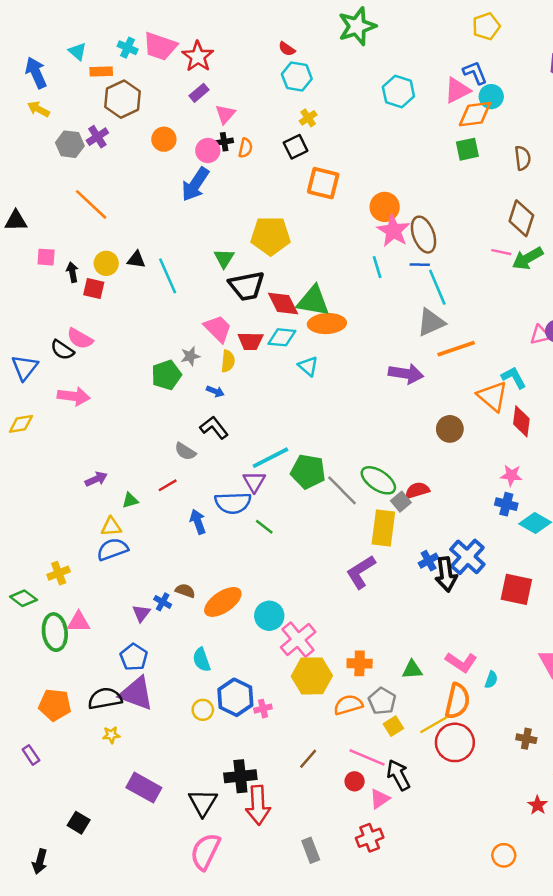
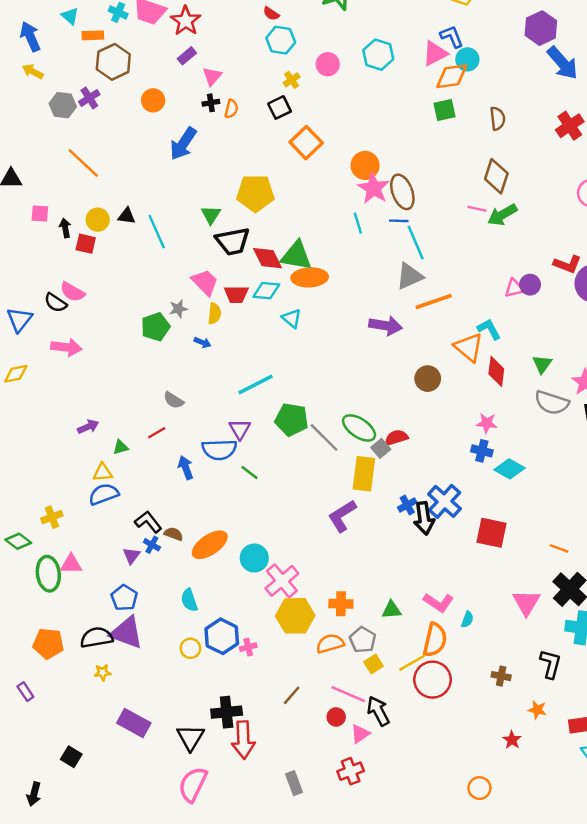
pink circle: (208, 150) -> (328, 64), moved
orange square: (323, 183) -> (306, 143), turned 32
black L-shape: (214, 428) -> (148, 522), moved
cyan line: (271, 458) -> (255, 385), moved

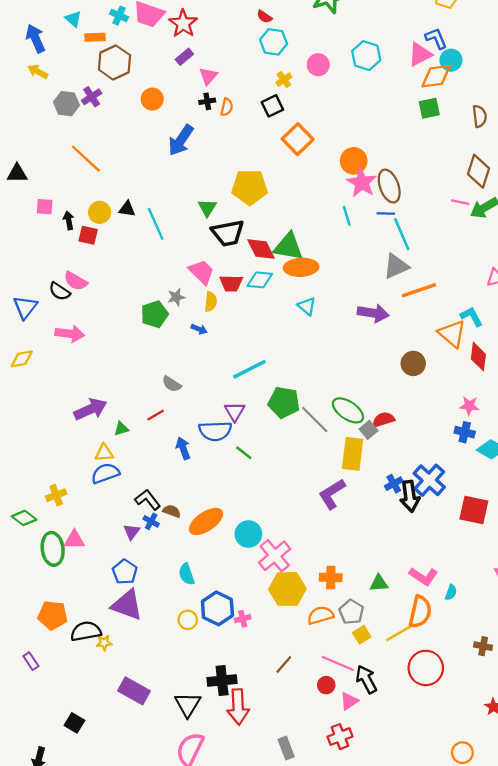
cyan triangle: (292, 318) -> (307, 306), moved
purple arrow: (88, 427) -> (90, 409), size x1.6
black semicircle: (96, 637) -> (86, 631), moved
red circle: (432, 680) -> (426, 668), moved

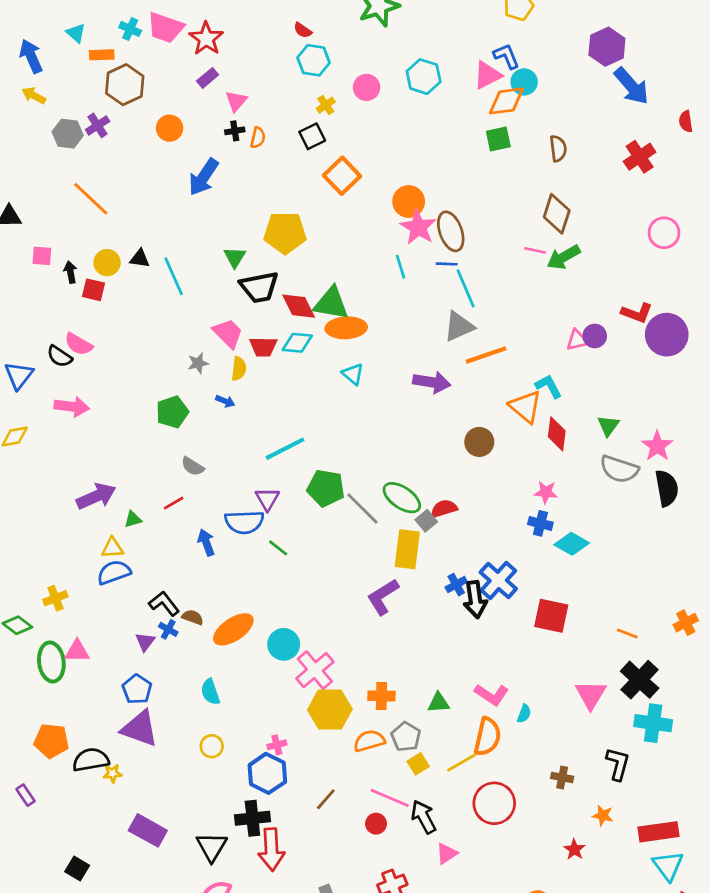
green pentagon: (155, 314) -> (172, 412), moved
blue hexagon: (217, 608) -> (267, 773), moved
pink triangle: (349, 701) -> (447, 854), moved

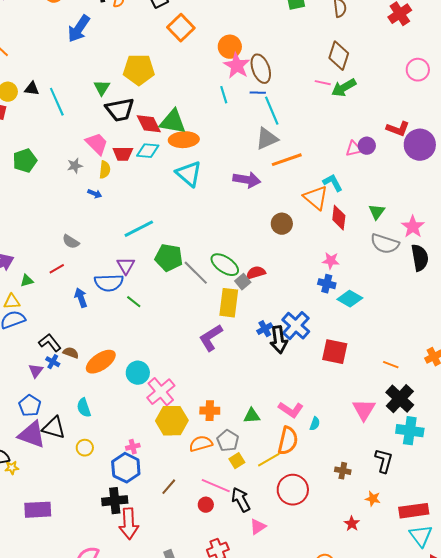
cyan triangle: (353, 374) -> (189, 174), size x1.6
green pentagon: (172, 412) -> (25, 161), moved
purple rectangle: (148, 830) -> (38, 510), turned -32
black triangle: (212, 847) -> (54, 428), moved, turned -45

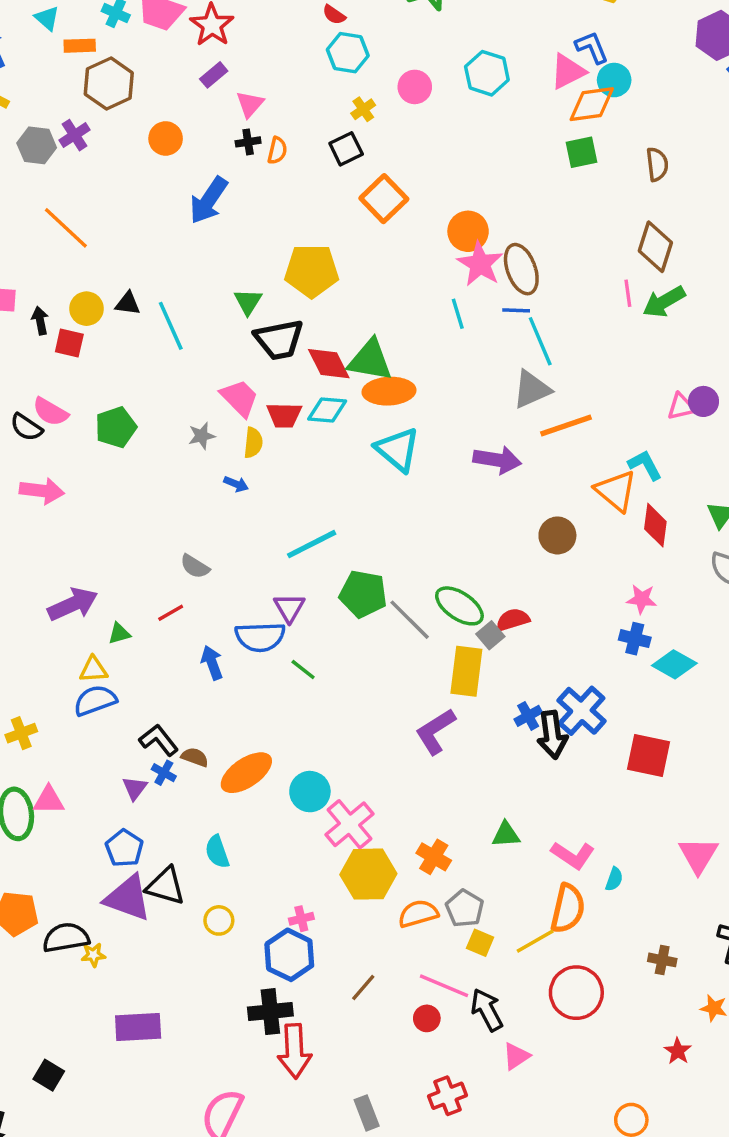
pink line: (323, 83) -> (628, 293), turned 70
orange cross: (210, 411) -> (434, 857), turned 30
green triangle: (252, 416) -> (506, 835), moved
yellow square: (237, 461) -> (480, 943), turned -35

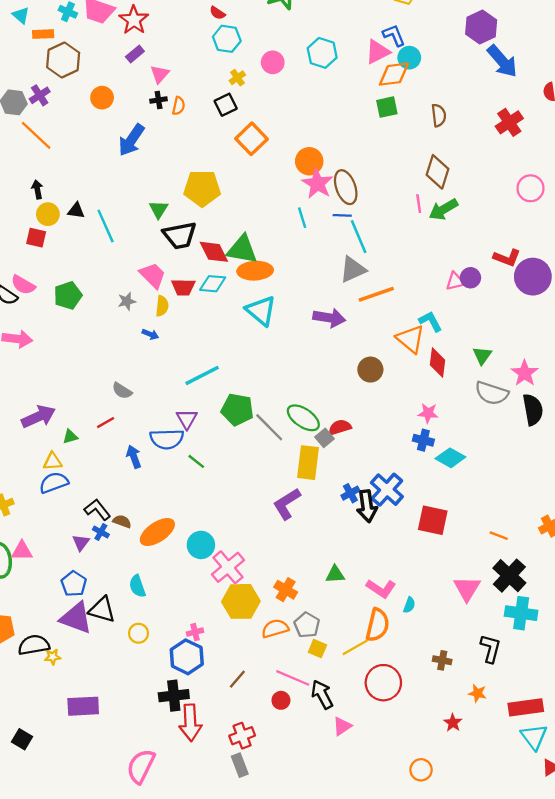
orange line: (66, 228) -> (36, 135), moved
black arrow: (40, 321) -> (37, 189), moved
red cross: (447, 1096) -> (242, 736), moved

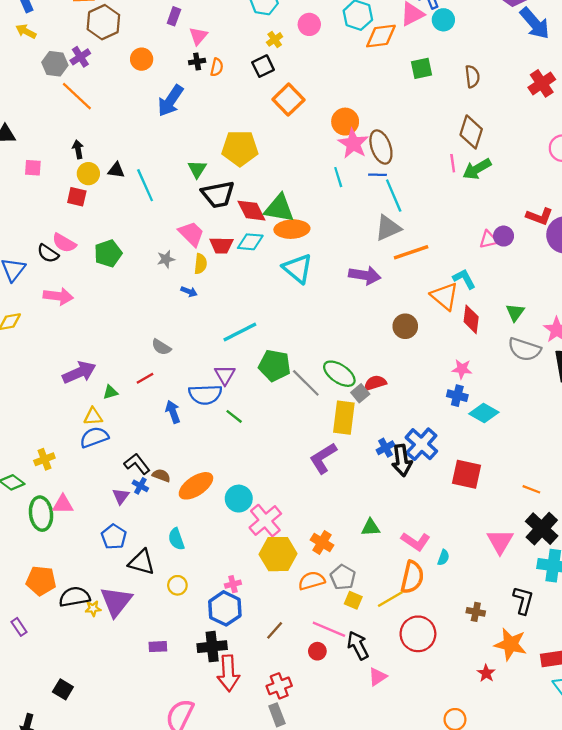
purple rectangle: (135, 54) -> (174, 16), turned -30
orange diamond: (394, 74) -> (381, 36), moved
purple triangle: (76, 618) -> (116, 601), moved, turned 48
orange star: (478, 693) -> (510, 644), size x1.8
purple rectangle: (83, 706) -> (158, 647), moved, size x0.6

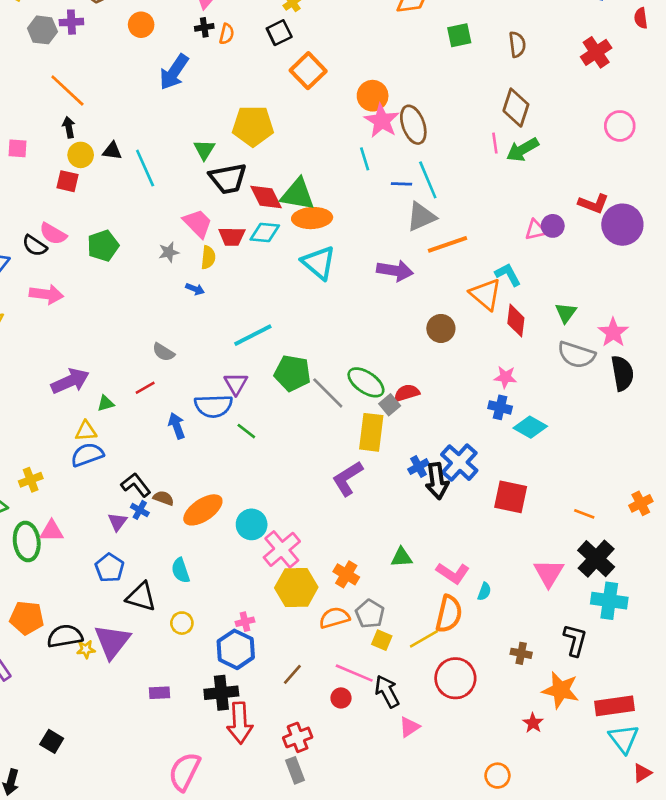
purple cross: (80, 57) -> (71, 22), turned 30
orange line: (77, 96) -> (67, 90), moved
blue line: (378, 175) -> (401, 184), moved

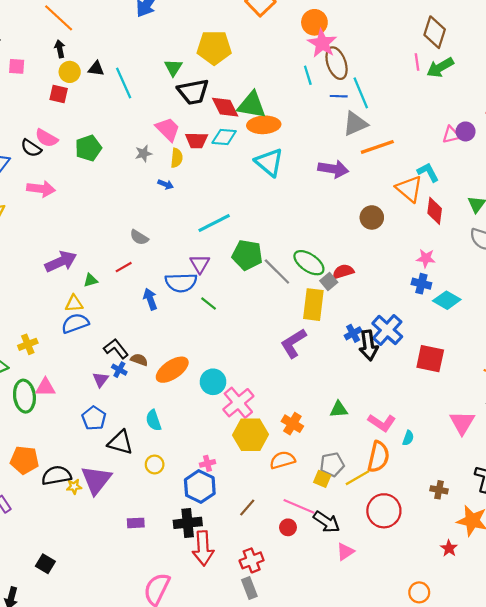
brown ellipse: (413, 125) -> (337, 63), moved
gray pentagon: (370, 614) -> (332, 464), moved, turned 30
black arrow: (387, 691) -> (327, 522), turned 152

